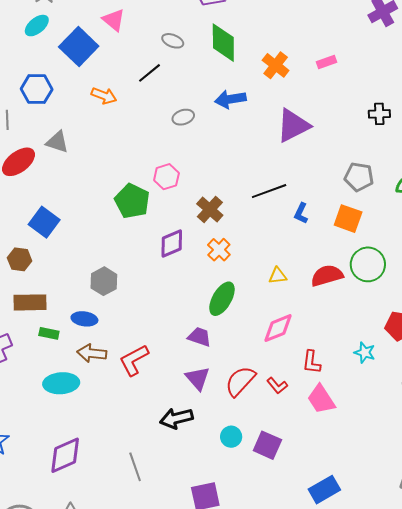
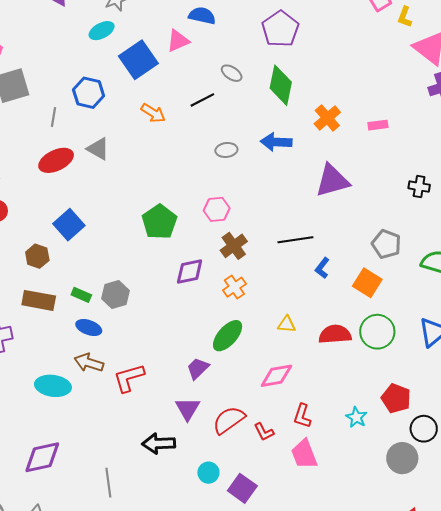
pink triangle: (114, 20) -> (178, 41), turned 45
pink hexagon: (166, 177) -> (217, 209), moved
green rectangle: (49, 333) -> (81, 295), moved
purple trapezoid: (200, 337) -> (198, 368), turned -75

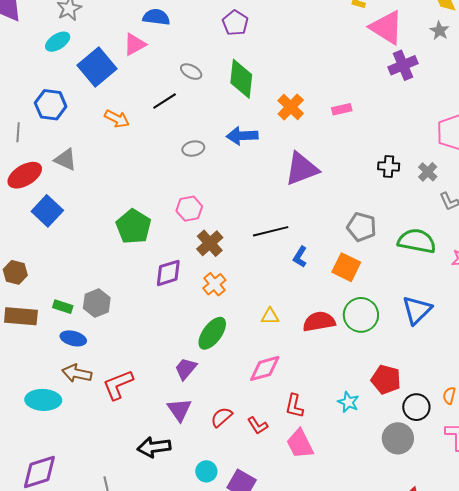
purple pentagon: (280, 29) -> (235, 23), size x0.7
blue square: (69, 225) -> (47, 211), moved
red semicircle: (229, 420) -> (222, 417), size x0.7

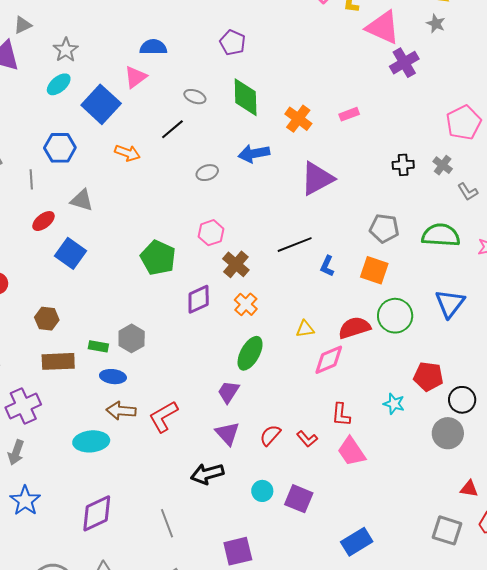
red ellipse: (25, 175) -> (43, 221), size x0.7
pink diamond: (265, 368) -> (329, 360), moved

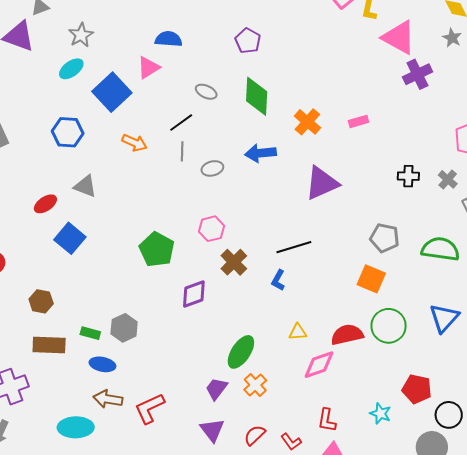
gray line: (31, 179) -> (182, 151), moved
blue L-shape: (327, 266) -> (278, 280), moved
orange cross: (246, 304) -> (255, 385), moved

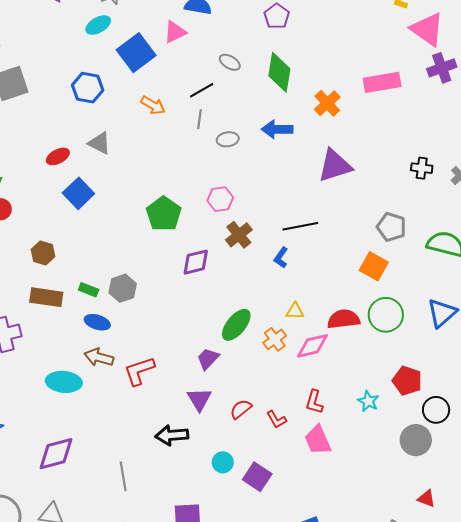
pink rectangle: (359, 121) -> (382, 82), moved, size x1.8
orange cross: (255, 385) -> (275, 339), moved

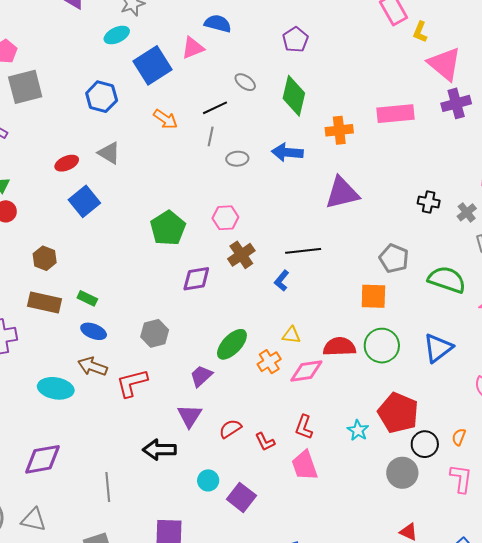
orange cross: (327, 103) -> (339, 130), turned 32
orange square: (374, 266) -> (373, 296), turned -32
gray hexagon: (123, 288) -> (155, 333), moved
red pentagon: (407, 381) -> (398, 413), size x1.4

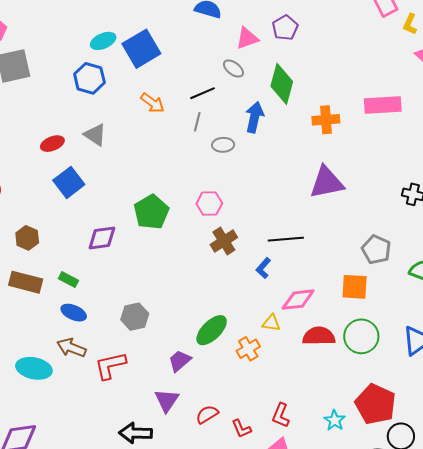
cyan ellipse: (117, 35) -> (103, 41), moved
pink triangle: (193, 48) -> (247, 38), moved
blue arrow: (287, 152) -> (255, 117), moved, turned 96
purple diamond: (196, 279) -> (102, 238), moved
pink diamond: (306, 371) -> (298, 300), moved

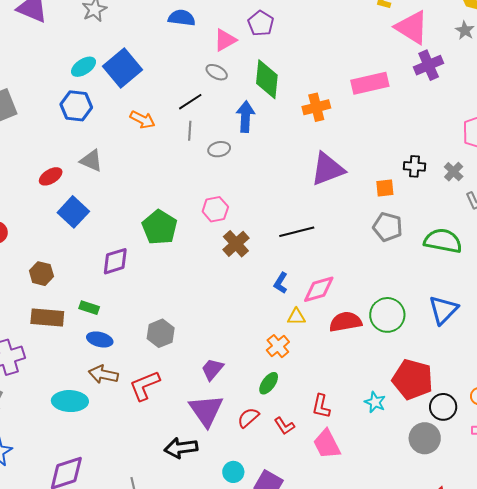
blue L-shape: (263, 268) -> (281, 283), moved
orange square: (355, 287) -> (385, 188), moved, size x0.7
green ellipse: (212, 330) -> (269, 383), moved, size x0.7
purple triangle: (167, 400) -> (206, 410), size x1.4

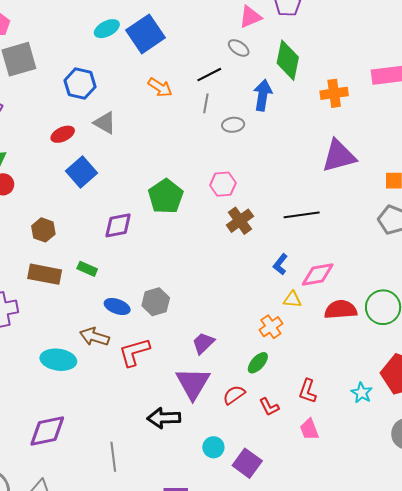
blue hexagon: (76, 106) -> (80, 84), moved
blue ellipse: (100, 339) -> (117, 307), moved
pink trapezoid: (327, 444) -> (309, 429), size x0.7

